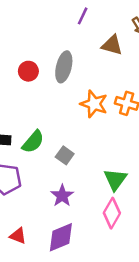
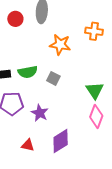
orange star: (94, 104) -> (60, 45), moved
green semicircle: (33, 142) -> (28, 72), turned 48
purple star: (62, 196) -> (40, 113), moved

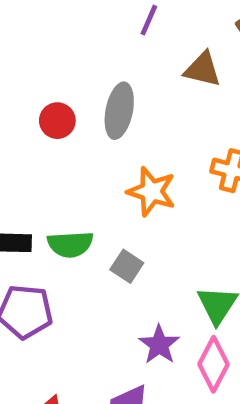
purple star: (40, 113) -> (159, 345), moved

